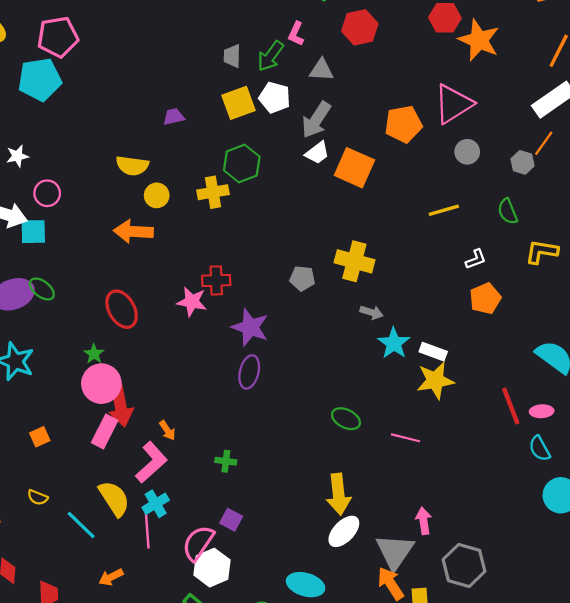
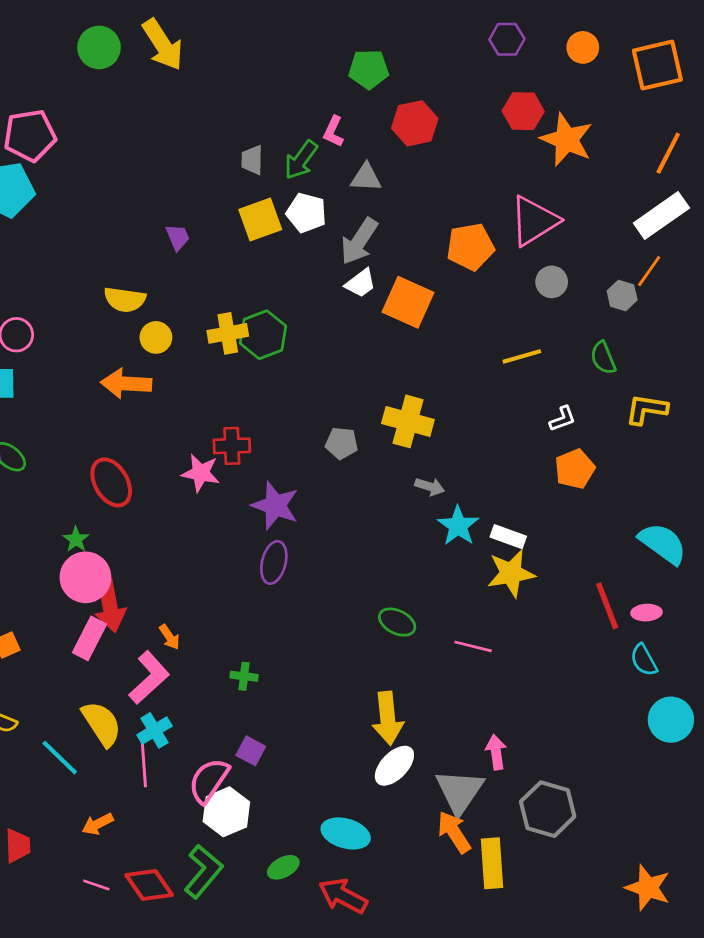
purple trapezoid: (174, 117) -> (178, 237), turned 80
green hexagon: (242, 163) -> (263, 335), moved

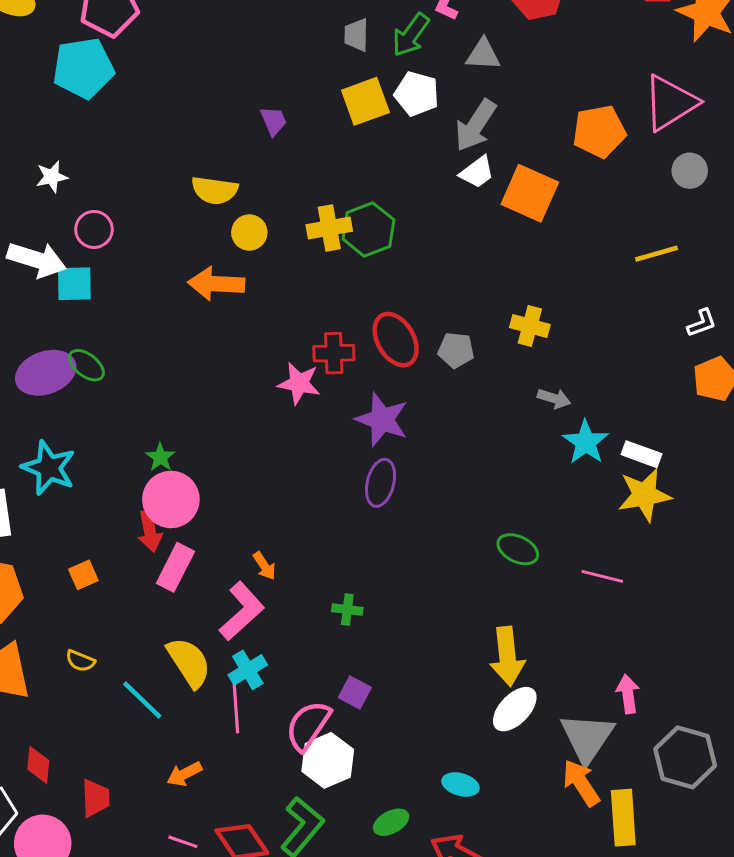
yellow cross: (408, 421) -> (530, 326), size x0.7
red ellipse: (111, 482) -> (396, 340), moved
red arrow: (110, 606) -> (150, 531), moved, size x0.7
cyan ellipse: (346, 833) -> (460, 784), size x0.7

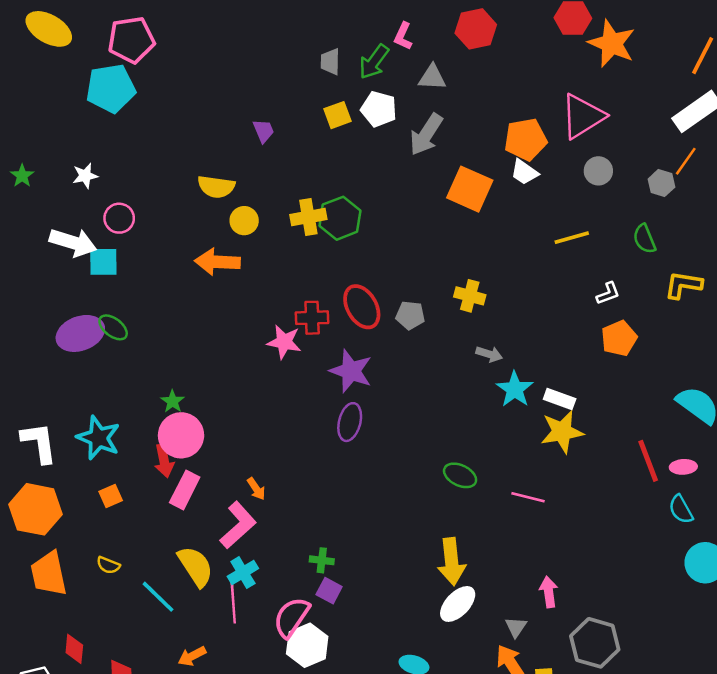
yellow square: (365, 101) -> (338, 115), size x0.7
white trapezoid: (477, 172) -> (524, 172), moved, turned 72
cyan star: (49, 468) -> (99, 438), moved
green cross: (347, 610) -> (322, 560), moved
gray triangle: (587, 738) -> (516, 627), size x0.5

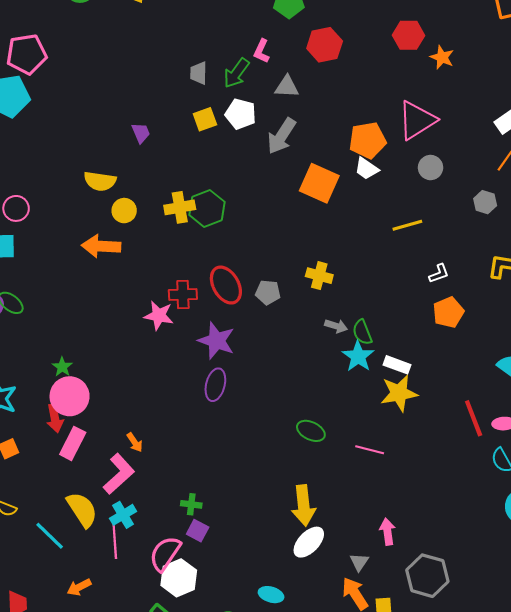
orange star: (612, 43) -> (442, 57), size x0.6
gray hexagon: (661, 183) -> (485, 202), moved
green semicircle: (644, 239) -> (362, 332), moved

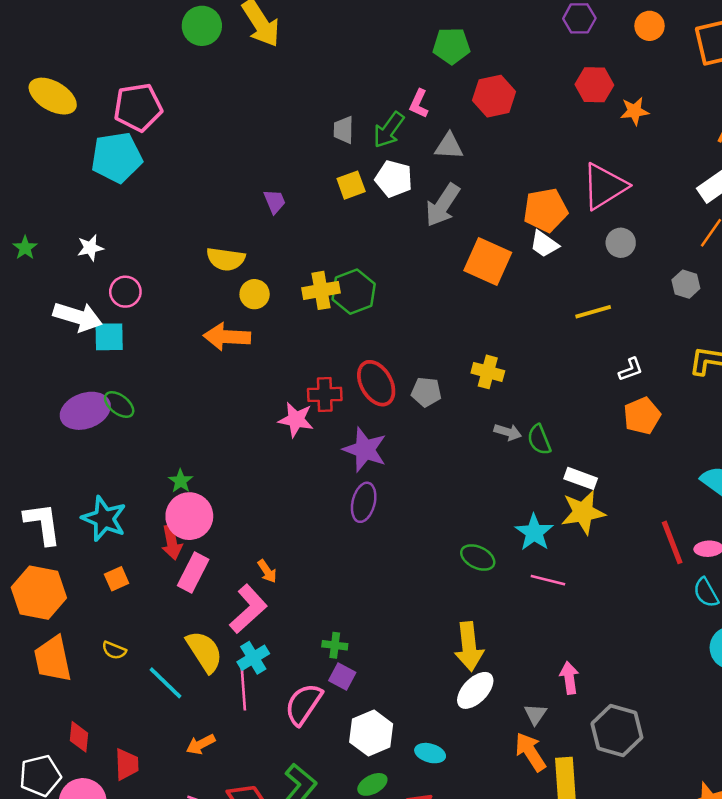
orange star: (442, 57) -> (634, 111), turned -30
cyan star: (358, 356) -> (534, 532), moved
white hexagon: (179, 578) -> (371, 733), moved

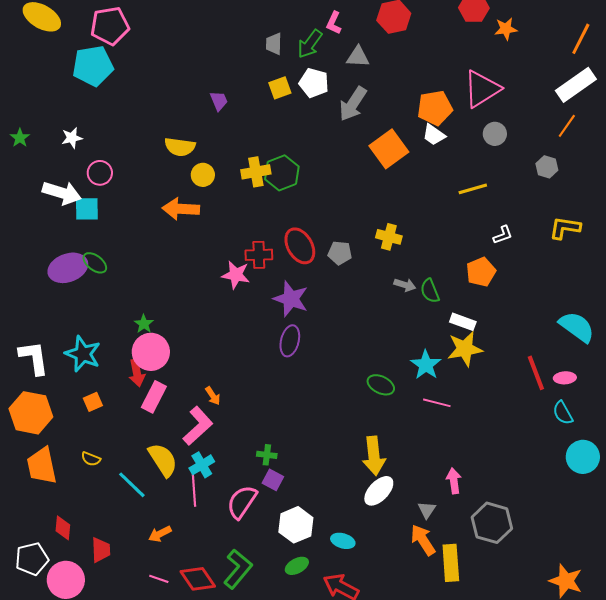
orange square: (488, 262) -> (389, 149), turned 30
orange pentagon: (642, 416) -> (481, 272), moved

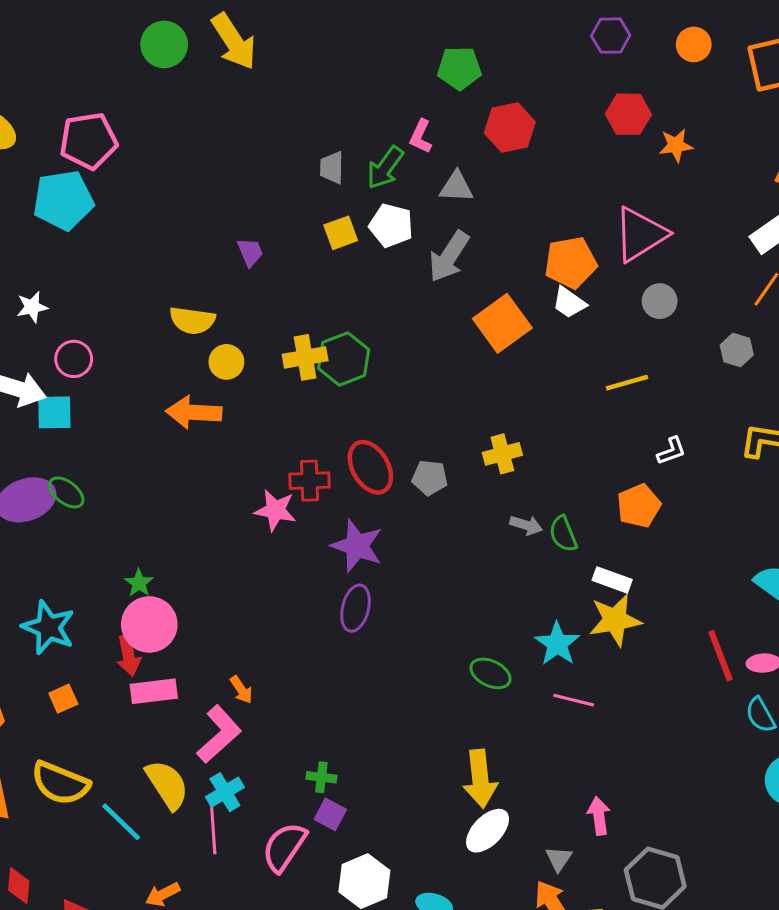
yellow cross: (389, 237) -> (502, 454), turned -30
pink rectangle: (154, 397) -> (154, 691), turned 56
yellow semicircle: (91, 459) -> (60, 783), size x2.0

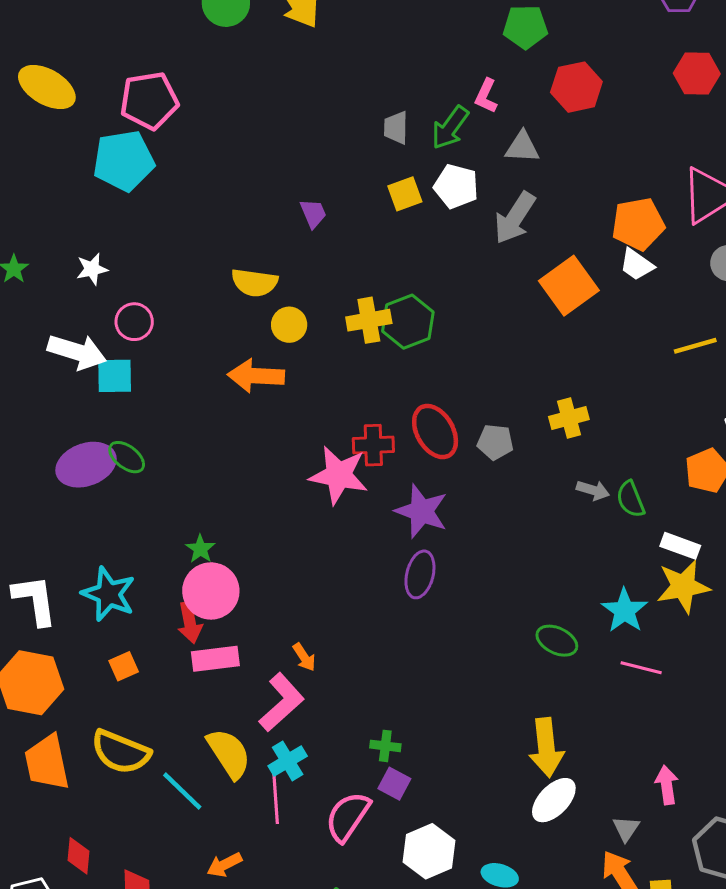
pink star: (275, 510) -> (339, 475), size x1.4

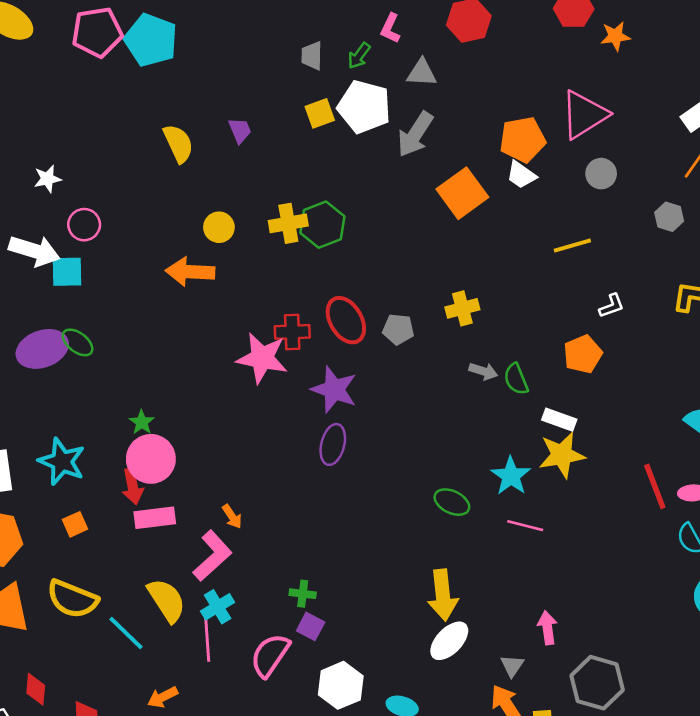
green arrow: (450, 128) -> (359, 56), size x0.7
cyan pentagon: (124, 161) -> (151, 40), moved, turned 30
white pentagon: (456, 186) -> (364, 107), size x1.4
yellow semicircle: (254, 283) -> (178, 143), moved, turned -123

